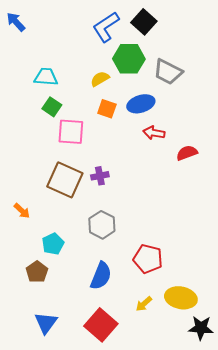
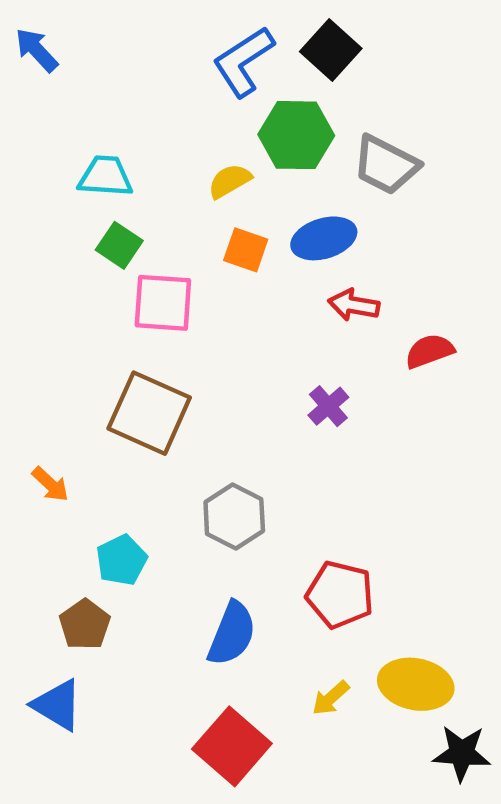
purple cross: (100, 176) -> (328, 406), moved, turned -30
blue triangle: (46, 323) -> (57, 705), moved, turned -35

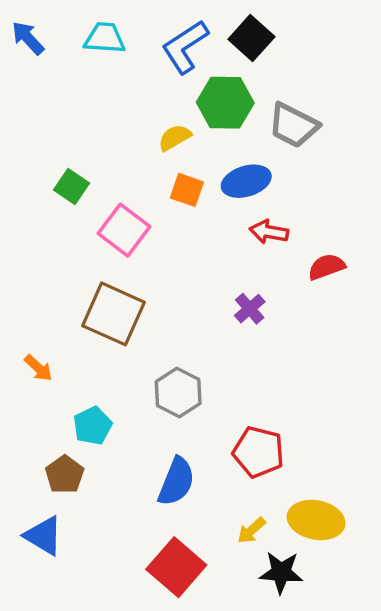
cyan trapezoid: (105, 176) -> (105, 38), moved
green square: (119, 245) -> (72, 186), moved
pink square: (163, 303) -> (124, 230), turned 33
black star: (462, 753) -> (281, 572), moved

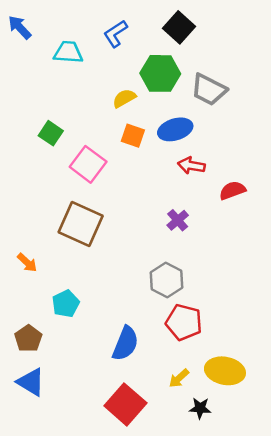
cyan trapezoid: (105, 38) -> (68, 52), moved
blue L-shape: (185, 47) -> (115, 34), moved, size x0.7
gray hexagon: (178, 393) -> (166, 280), moved
brown pentagon: (65, 475) -> (28, 338), moved
black star: (281, 572) -> (200, 408), size x0.7

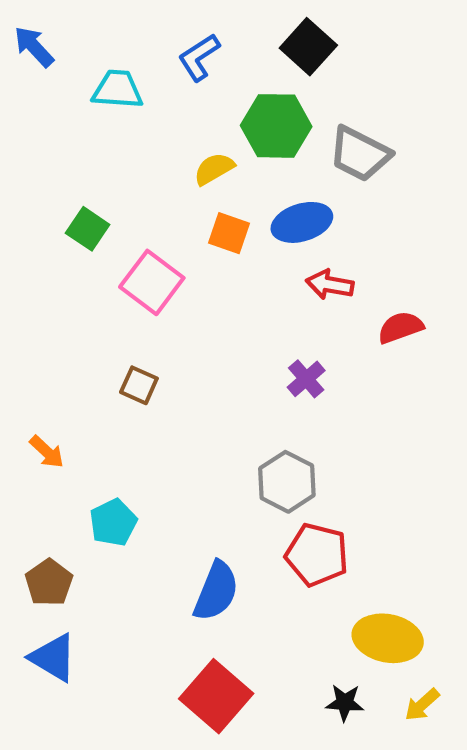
brown square: (81, 224) -> (139, 385), size x0.5
yellow arrow: (179, 378) -> (422, 705), moved

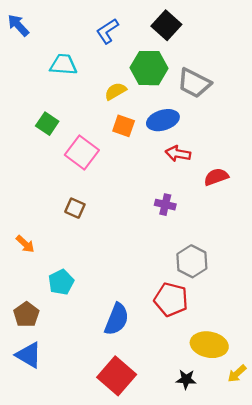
cyan trapezoid: (118, 90) -> (63, 65), moved
purple cross: (306, 379) -> (165, 205), turned -36
gray hexagon: (287, 482) -> (192, 261), moved
yellow arrow: (422, 705) -> (237, 374), moved

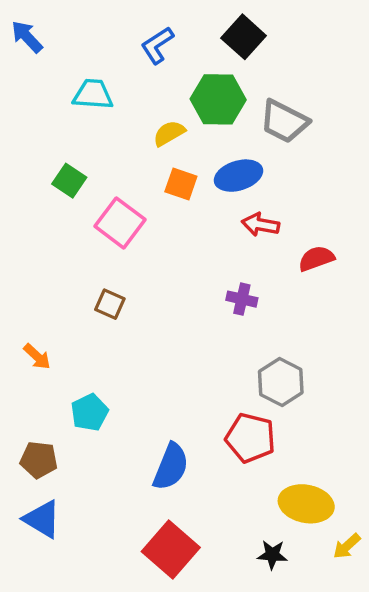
brown pentagon: (26, 315) -> (39, 460), turned -30

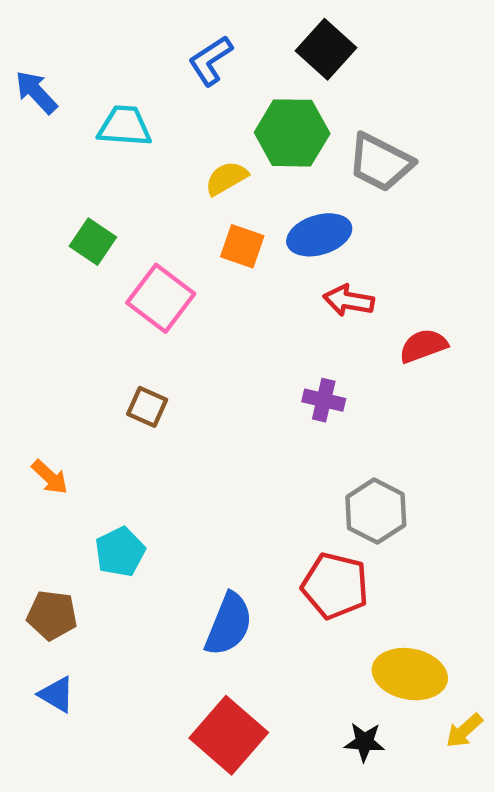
blue arrow: (27, 37) -> (36, 92), moved
blue triangle: (42, 519) -> (57, 694), size x0.7

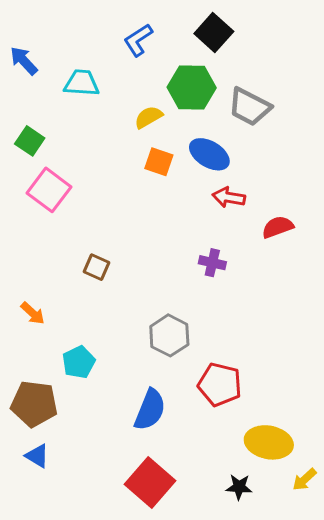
blue ellipse: (319, 235) -> (209, 154), turned 48
green square: (93, 242) -> (30, 141), moved
pink square: (161, 298) -> (49, 190), moved
gray hexagon: (376, 511) -> (169, 335), moved
brown pentagon: (52, 615) -> (34, 404), size x1.4

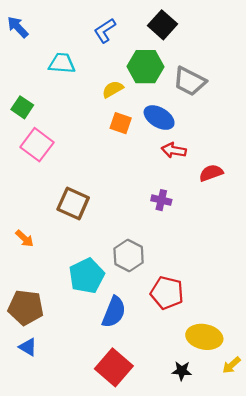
blue arrow: (24, 61) -> (18, 27), moved
brown square: (97, 267) -> (73, 203), size x1.6
cyan pentagon: (79, 362) -> (87, 276), moved, size x1.4

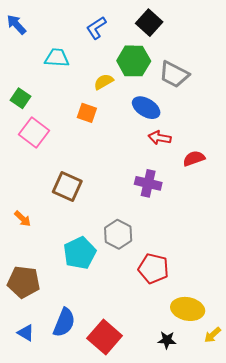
orange square: (121, 123) -> (87, 113), moved
purple cross: (161, 200) -> (148, 183), size x1.4
blue semicircle: (114, 312) -> (64, 322), moved
blue triangle: (28, 347) -> (26, 333), moved

